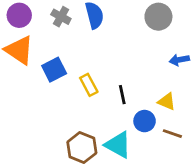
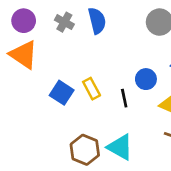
blue square: (54, 70) -> (62, 93), moved, turned -30
blue circle: (145, 121) -> (146, 79), moved

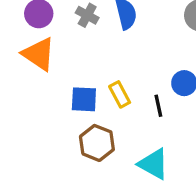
blue square: (62, 93) -> (84, 99), turned -30
brown hexagon: (85, 150) -> (97, 143), moved

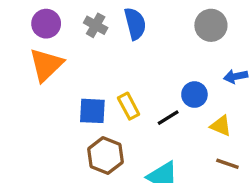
orange triangle: (39, 54) -> (46, 65), turned 42
black line: (158, 106) -> (168, 118), turned 70

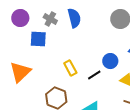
orange triangle: (46, 65) -> (20, 72), moved
blue square: (92, 111) -> (38, 39), moved

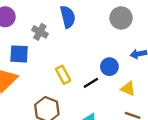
gray cross: (50, 19) -> (40, 32), moved
blue square: (38, 39) -> (19, 54), moved

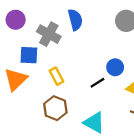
gray cross: (40, 32) -> (49, 34), size x1.5
yellow rectangle: (63, 75) -> (57, 76), moved

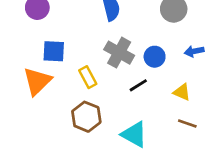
gray cross: (49, 34) -> (119, 53), moved
blue circle: (115, 67) -> (155, 57), moved

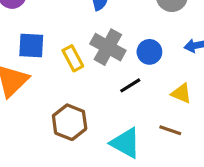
yellow rectangle: (88, 77) -> (73, 58), moved
brown line: (187, 124) -> (170, 130), moved

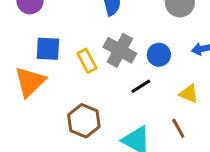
brown line: (170, 130) -> (178, 128), turned 42

